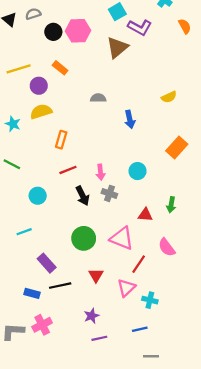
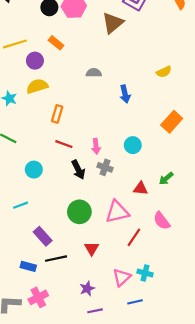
red line: (68, 170) -> (64, 144), turned 42
green arrow: (171, 205) -> (166, 178), turned 40
pink triangle: (122, 238) -> (117, 212), turned -35
pink triangle: (126, 288) -> (122, 277), moved

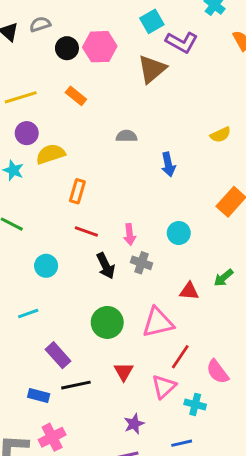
purple circle: (35, 61) -> (27, 133), moved
pink semicircle: (162, 221) -> (218, 372), moved
pink triangle: (122, 277) -> (164, 387), moved
purple star: (87, 289) -> (134, 424), moved

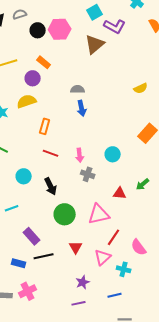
purple circle: (27, 133) -> (33, 78), moved
blue arrow: (168, 164) -> (82, 108), moved
black arrow: (106, 266) -> (51, 186), moved

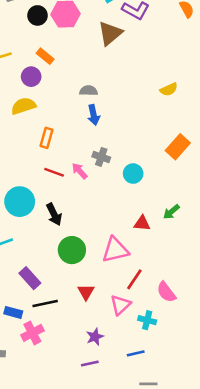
pink arrow: (80, 155) -> (80, 171), moved, turned 144
gray cross: (88, 174) -> (101, 157), moved
cyan circle: (24, 176) -> (20, 202), size x1.5
pink cross: (28, 291) -> (32, 333), moved

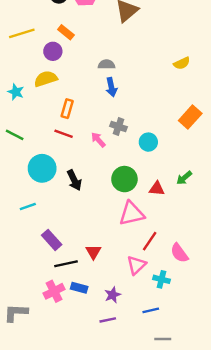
red line: (54, 172) -> (64, 134), moved
green circle: (72, 250) -> (124, 179), moved
red triangle: (86, 292) -> (93, 252), moved
blue rectangle: (13, 312) -> (79, 288), moved

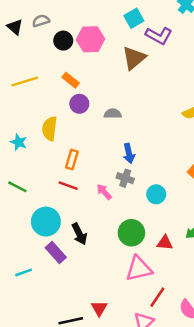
purple circle: (53, 51) -> (79, 104), moved
yellow semicircle: (46, 79) -> (50, 129), turned -65
blue arrow: (111, 87) -> (129, 153), moved
cyan line: (28, 207) -> (24, 272), moved
purple rectangle: (52, 240) -> (56, 253), moved

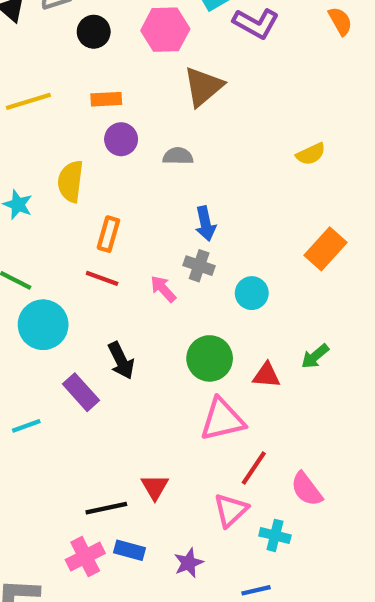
pink hexagon: (90, 39) -> (165, 30), moved
brown triangle: (134, 58) -> (203, 87), moved
orange rectangle: (71, 80) -> (106, 99), turned -42
cyan circle: (46, 222) -> (43, 325), moved

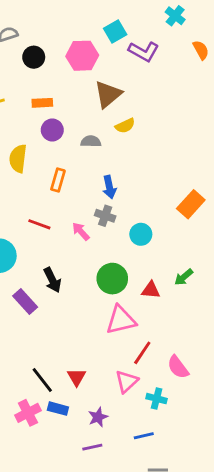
yellow semicircle: (311, 154) -> (125, 126), moved
orange rectangle: (108, 234) -> (58, 180), moved
red triangle: (155, 487) -> (77, 377), moved
black line: (106, 508) -> (42, 380), turned 64

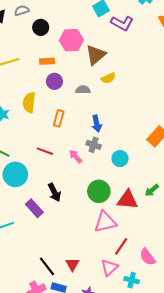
pink hexagon: (82, 56) -> (71, 40), moved
red triangle: (151, 290) -> (127, 200), size x1.5

